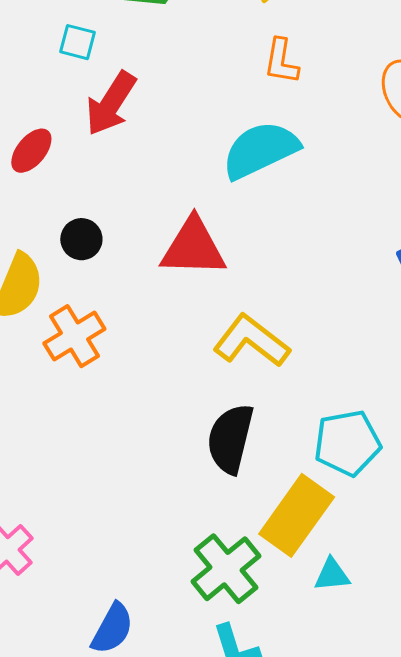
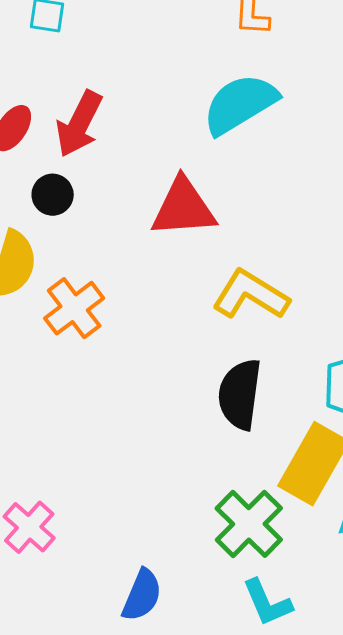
red arrow: (111, 103) -> (79, 124), moved
black circle: (81, 239) -> (53, 195), moved

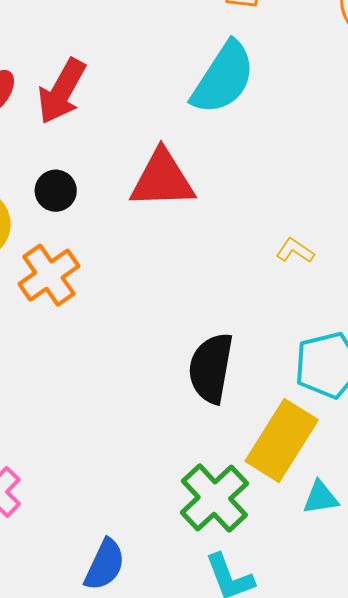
cyan semicircle: (240, 104) -> (223, 78), turned 152
black circle: (53, 195) -> (56, 191), moved
yellow L-shape: (251, 295) -> (295, 251), moved, size x0.5

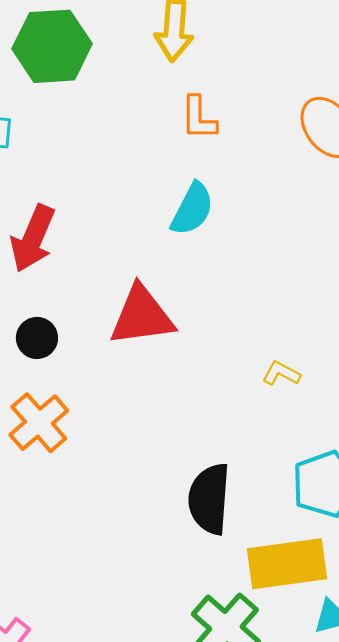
cyan semicircle: (223, 78) -> (192, 209), size x0.7
yellow rectangle: (282, 441) -> (287, 564), turned 56

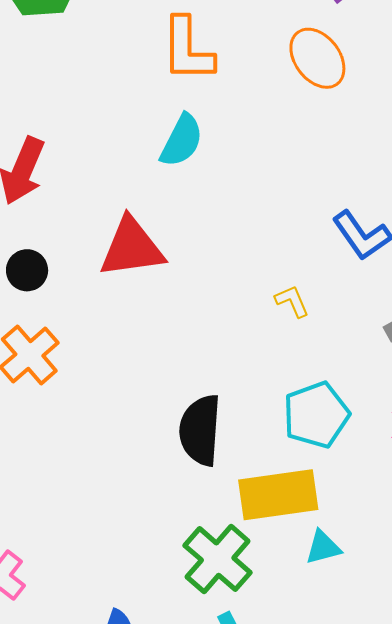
orange L-shape: (199, 118) -> (187, 49), size x1.5
yellow L-shape: (281, 373) -> (292, 301), moved, turned 39

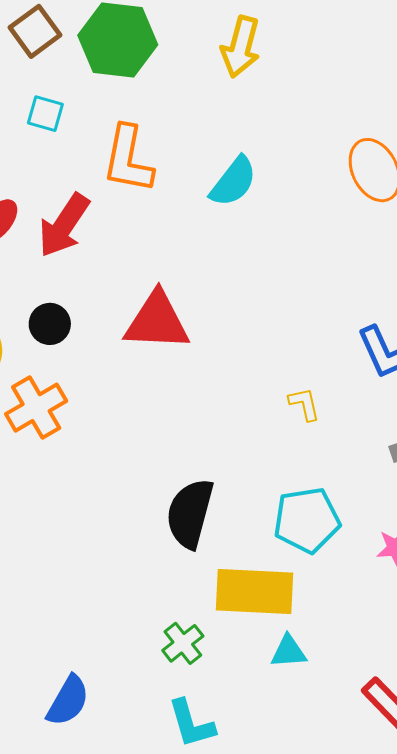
orange L-shape: (187, 49) -> (128, 159), moved
cyan semicircle: (182, 140) -> (233, 182), moved
green cross: (218, 559) -> (183, 643), size x0.6

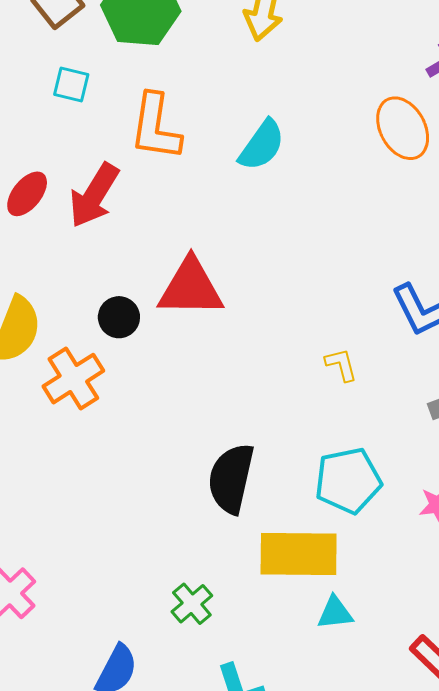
black circle: (50, 324) -> (119, 317), moved
green cross: (183, 643) -> (192, 604), moved

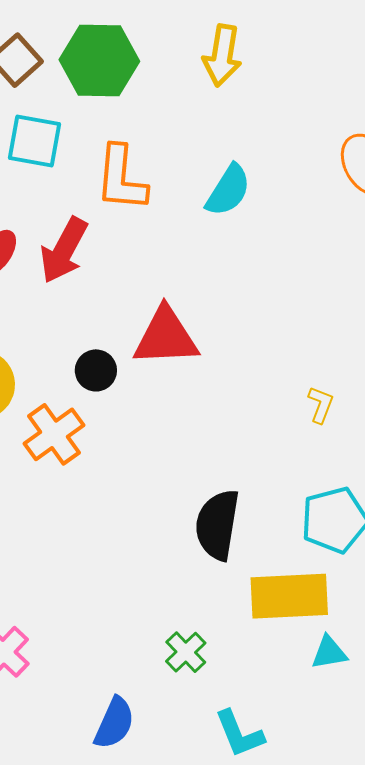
cyan square: (71, 85) -> (35, 141), size x1.5
yellow L-shape: (341, 365) -> (321, 405), turned 39

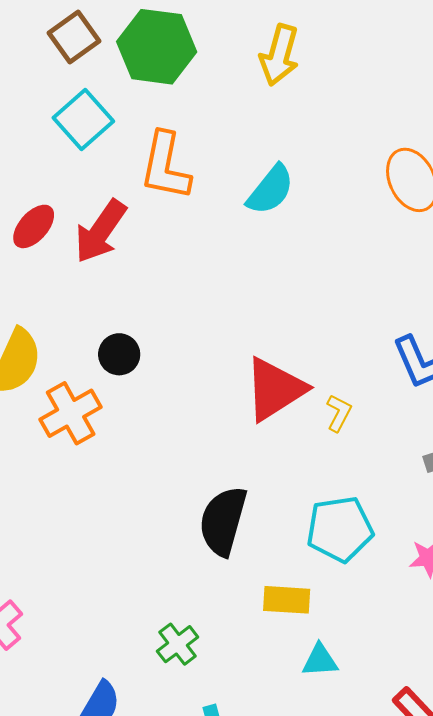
cyan square: (35, 141) -> (83, 120), turned 32
red triangle: (166, 337) -> (275, 389), moved, turned -36
yellow rectangle: (289, 596) -> (287, 600), size x0.6

